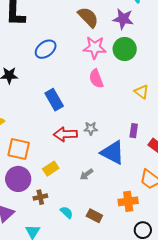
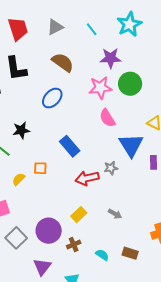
brown semicircle: (88, 17) -> (63, 62), moved
purple star: (123, 19) -> (111, 58), moved
orange square: (19, 149) -> (40, 168), moved, size x0.6
blue triangle: (113, 153) -> (131, 145), moved, turned 40
gray arrow: (86, 174) -> (115, 214), turned -104

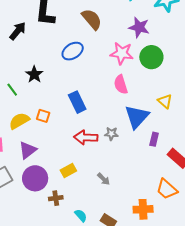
black star: (21, 130) -> (34, 74), turned 30
yellow semicircle: (19, 179) -> (19, 121), size x1.5
purple triangle: (42, 267) -> (28, 150), moved

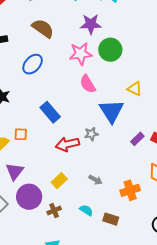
purple rectangle: (154, 139) -> (137, 139), moved, turned 48
orange cross: (143, 209) -> (130, 190), moved
cyan semicircle: (81, 215) -> (86, 210), moved

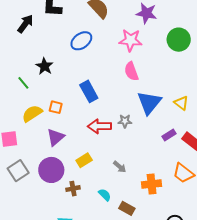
green circle: (110, 50) -> (179, 40), moved
yellow triangle: (135, 89) -> (181, 103), moved
purple triangle: (15, 171) -> (56, 137), moved

